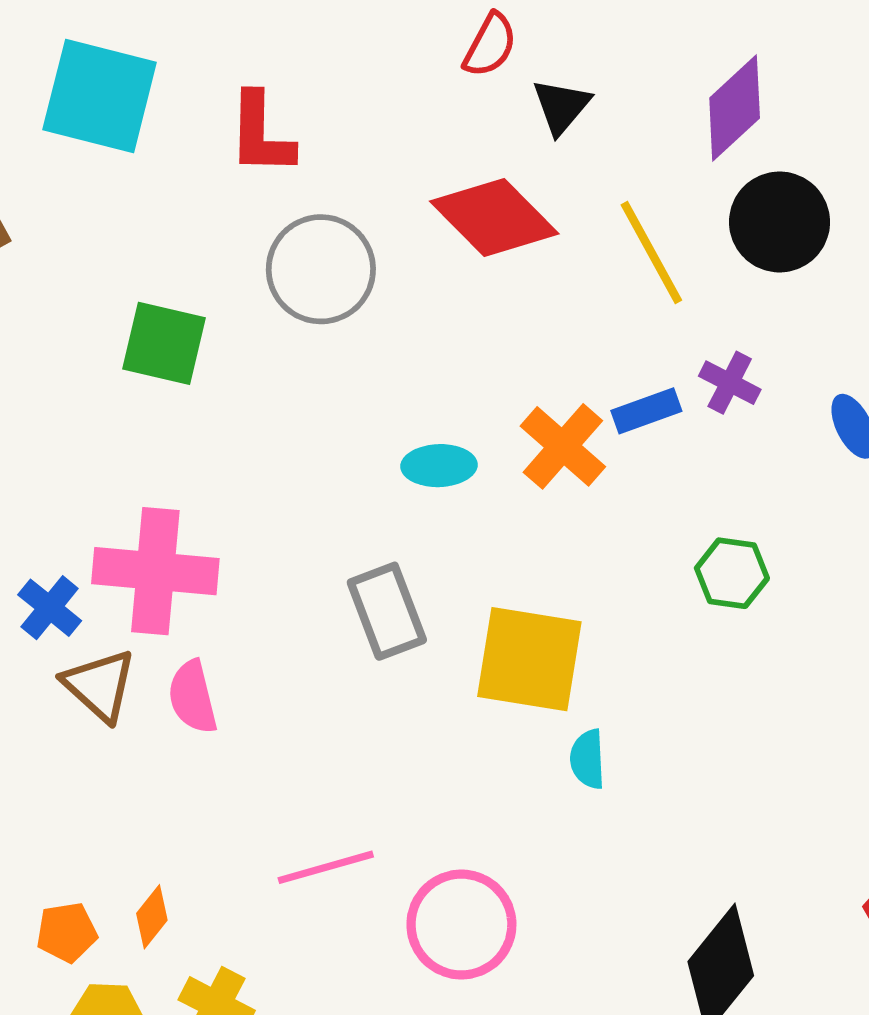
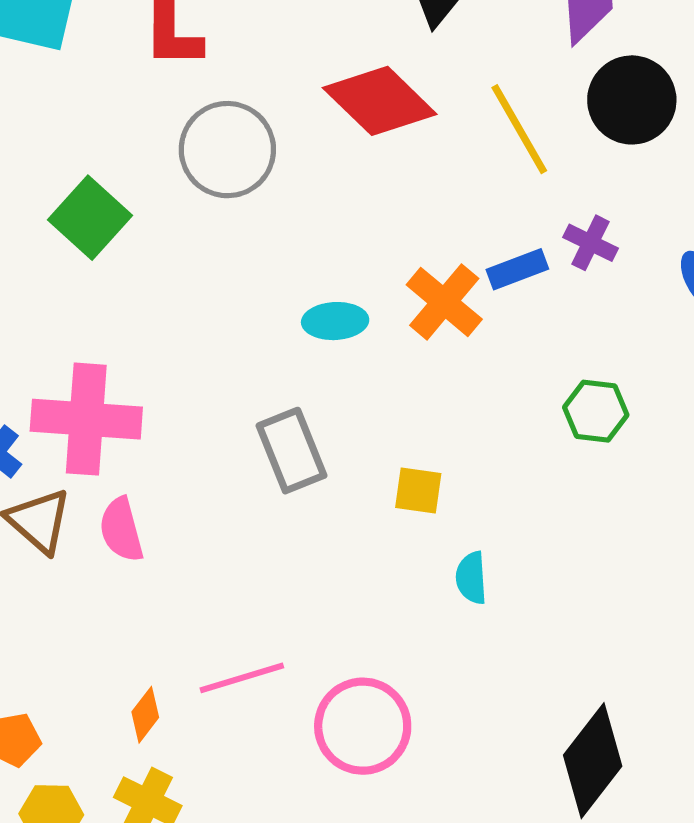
green square: (164, 343) -> (90, 218), turned 30
yellow square: (529, 659) -> (418, 490), size x0.5
orange diamond: (152, 917) -> (145, 715), moved

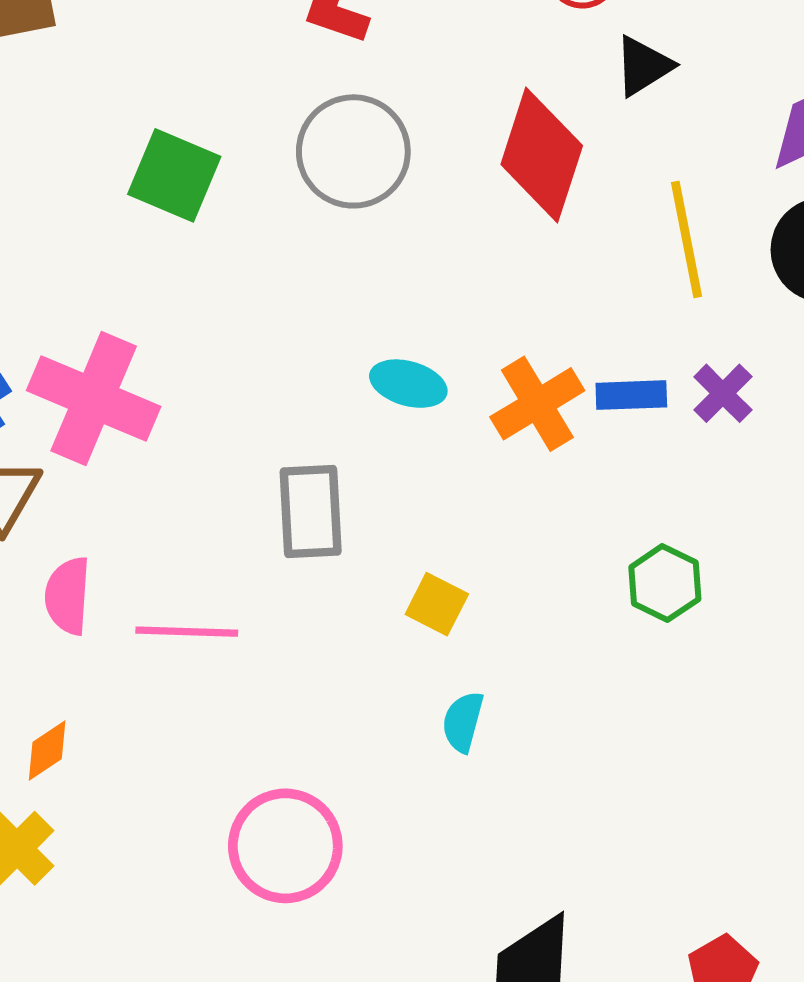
red diamond: (380, 101) -> (542, 155), turned 45
green square: (90, 218) -> (174, 175), turned -38
pink semicircle: (121, 530) -> (68, 596), moved
pink line: (242, 678) -> (187, 632), moved

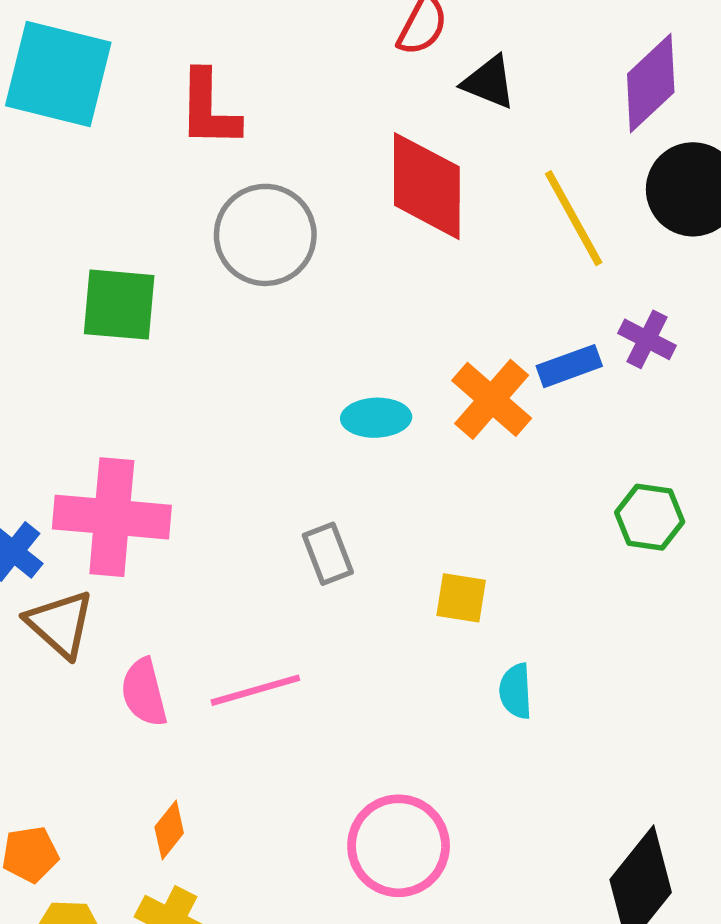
black triangle: (643, 66) -> (489, 82), turned -48
gray rectangle: (311, 511) -> (328, 554), size x0.7

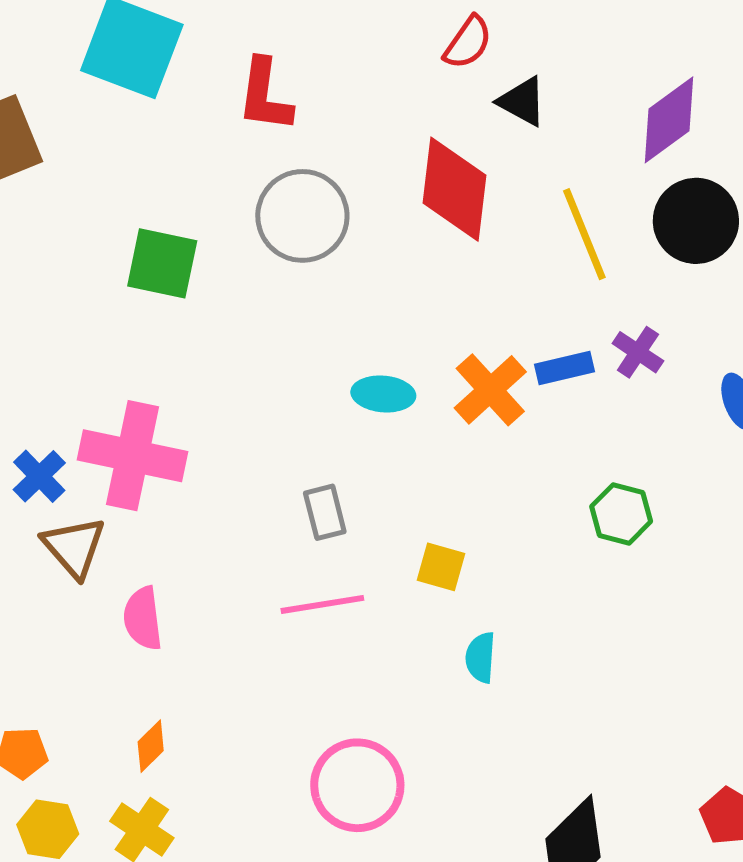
pink line: (255, 690) -> (322, 604), moved

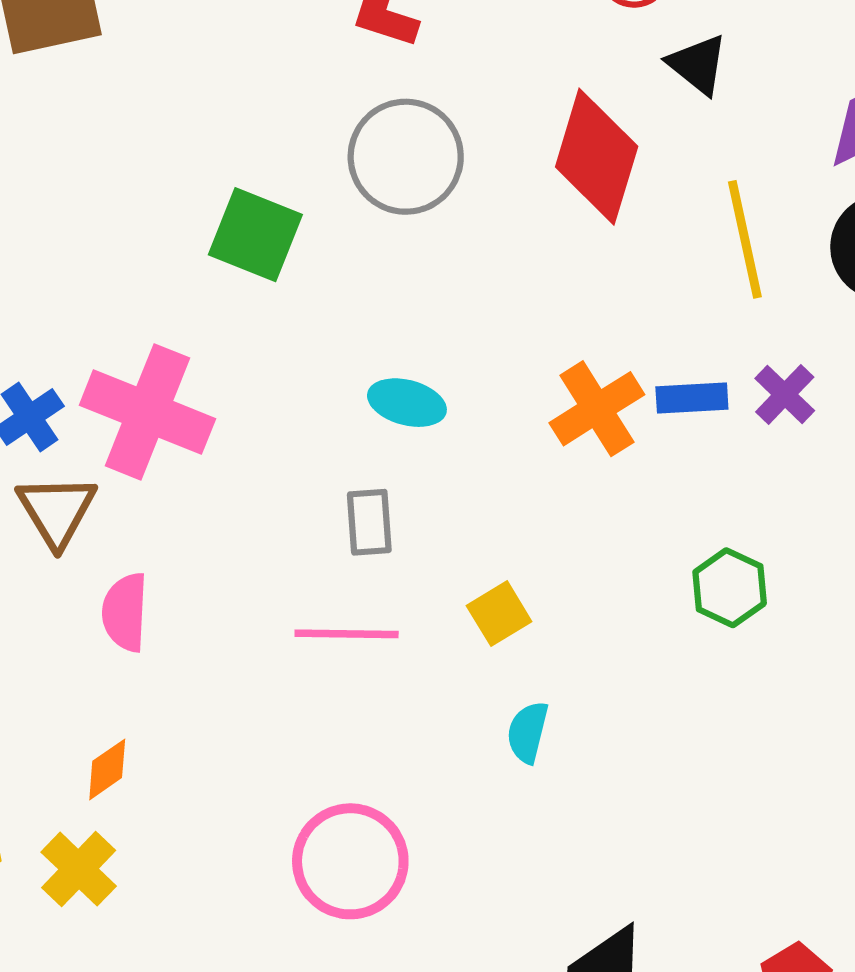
green square: (162, 263) -> (255, 235), moved
cyan ellipse: (383, 394) -> (407, 403), moved
yellow square: (441, 567) -> (499, 614), turned 33

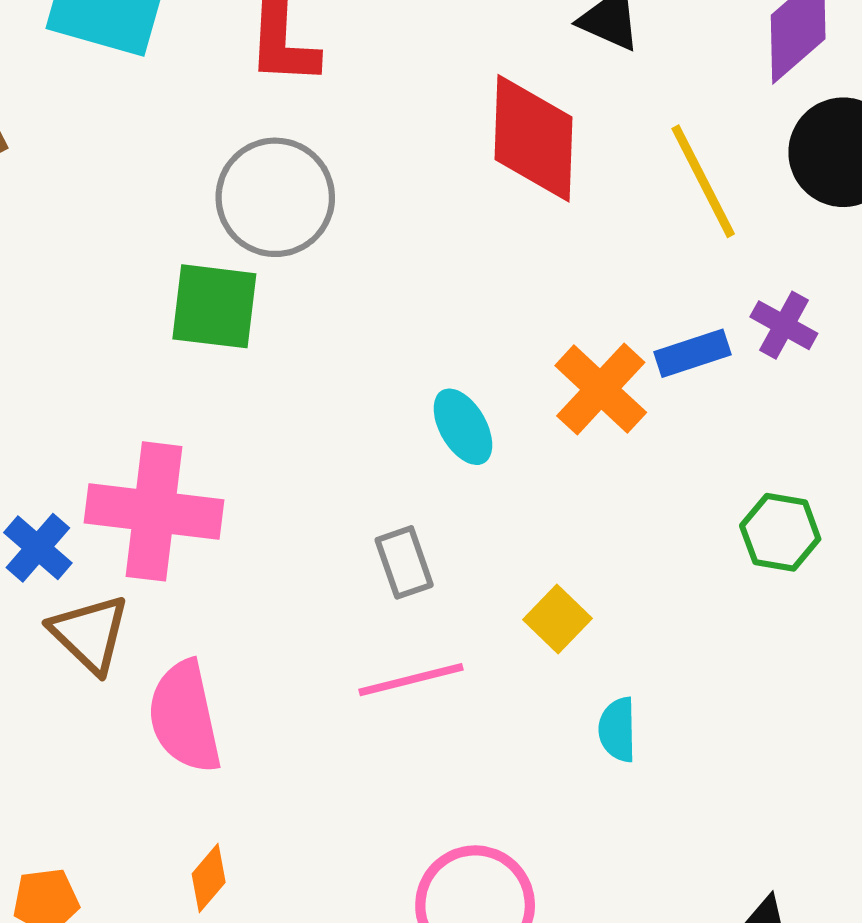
gray circle: (406, 157) -> (275, 197), moved
cyan ellipse: (407, 403) -> (463, 427), moved, turned 60
pink semicircle: (125, 612) -> (185, 717), size x1.4

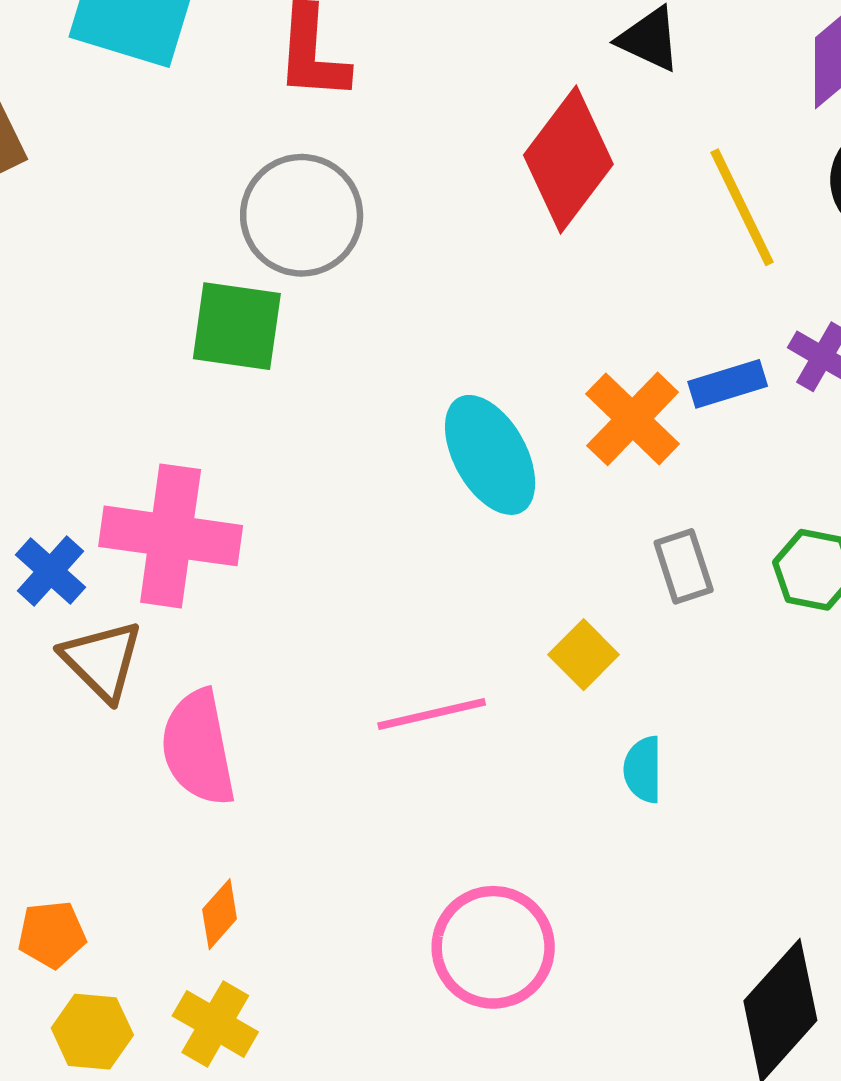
red diamond: (534, 138) -> (568, 160), turned 34
cyan ellipse: (463, 427) -> (490, 455), size x1.5
gray rectangle: (404, 562) -> (684, 566), moved

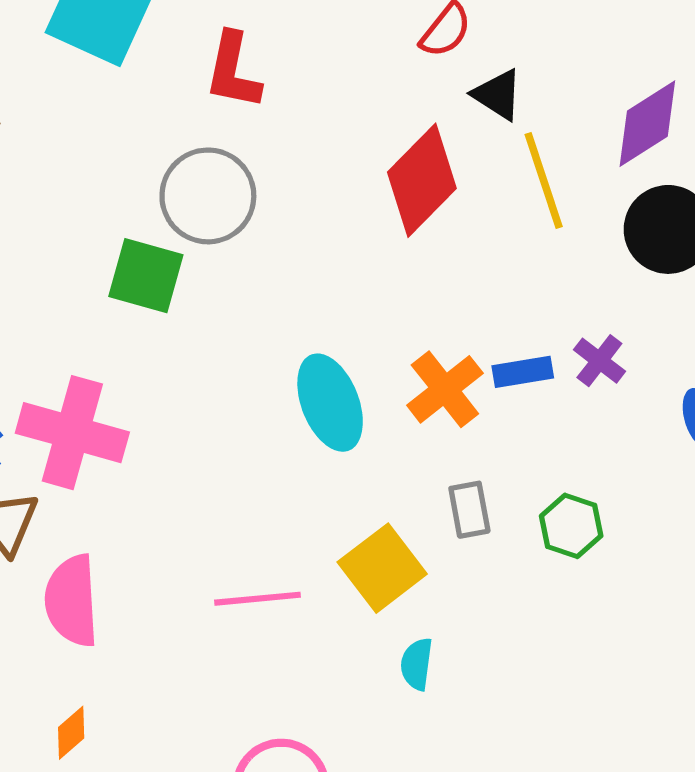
yellow line: (742, 207) -> (544, 181), moved
yellow square: (584, 655) -> (382, 568), size x1.6

